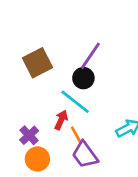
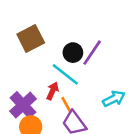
purple line: (90, 56) -> (92, 53), moved
purple cross: (29, 135) -> (23, 105), size x1.5

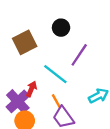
black circle: (73, 53) -> (61, 28), moved
red arrow: (52, 91) -> (31, 89), moved

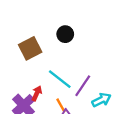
purple line: (79, 55) -> (83, 86), moved

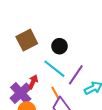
black circle: (65, 34) -> (60, 46), moved

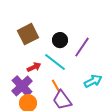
purple line: (76, 75) -> (82, 47), moved
red arrow: (33, 82) -> (34, 67), moved, turned 40

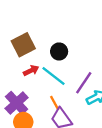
purple line: (82, 47) -> (84, 83), moved
red arrow: (34, 67) -> (31, 70), moved

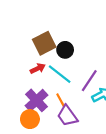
brown square: (23, 45) -> (44, 43), moved
purple cross: (17, 103) -> (37, 100), moved

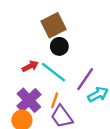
brown square: (44, 43) -> (54, 25), moved
orange line: (61, 100) -> (55, 100), turned 48

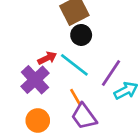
purple cross: (29, 100) -> (35, 80), moved
orange line: (55, 100) -> (76, 97), turned -49

